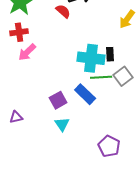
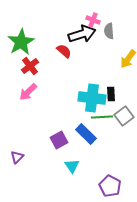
red cross: (19, 32) -> (30, 66), moved, turned -30
purple triangle: (16, 117) -> (17, 157), turned -32
cyan triangle: (62, 124) -> (72, 166), moved

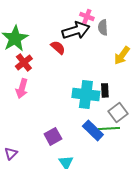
pink arrow: (28, 92) -> (22, 88), turned -30
green line: (102, 117) -> (109, 128), moved
blue rectangle: (86, 134) -> (93, 130), moved

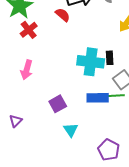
pink arrow: (22, 88) -> (27, 70), moved
blue rectangle: (93, 130) -> (98, 98), turned -45

